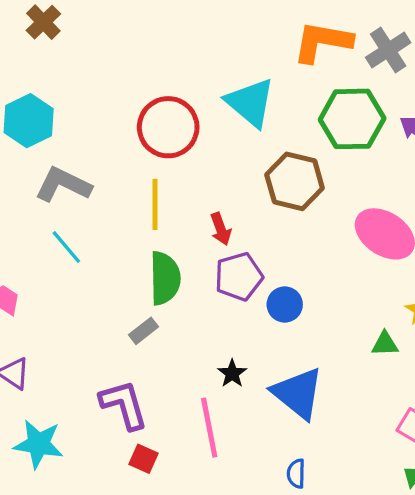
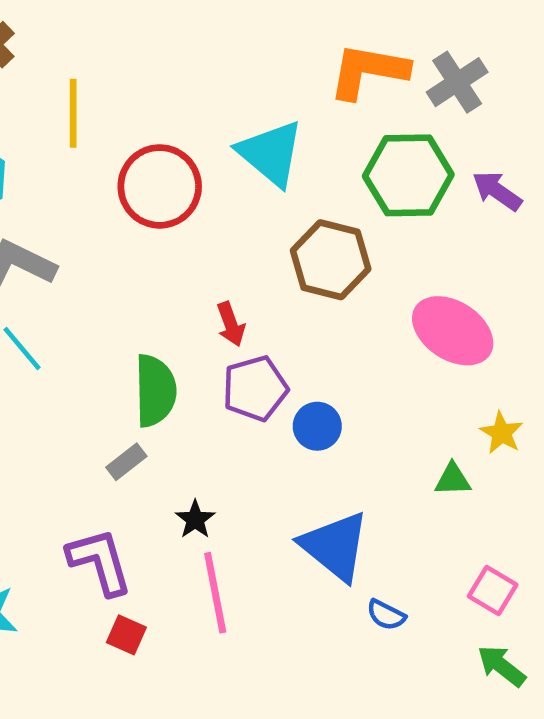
yellow line: (155, 204) -> (73, 113), moved
black star: (232, 373) -> (195, 519), moved
blue semicircle: (296, 474) -> (386, 615), moved, turned -64

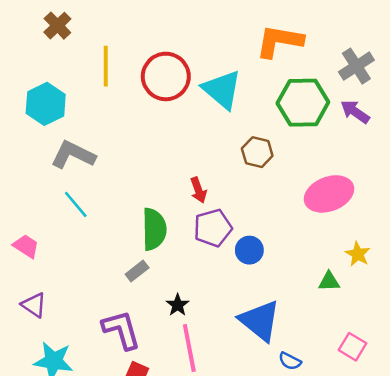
gray cross: (457, 82) -> (356, 66), moved
red circle: (160, 186) -> (166, 76), moved
brown hexagon: (331, 260) -> (257, 152), size x0.7
pink ellipse: (453, 331) -> (329, 194), turned -54

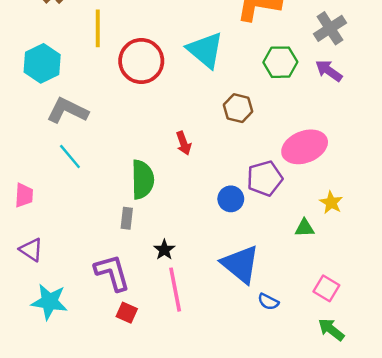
red circle: (166, 76) -> (141, 61), moved
green hexagon: (303, 103) -> (280, 62), size x0.7
purple pentagon: (213, 228) -> (265, 178), moved
pink trapezoid: (26, 246) -> (24, 195), turned 60
gray rectangle: (137, 271) -> (127, 218), turned -45

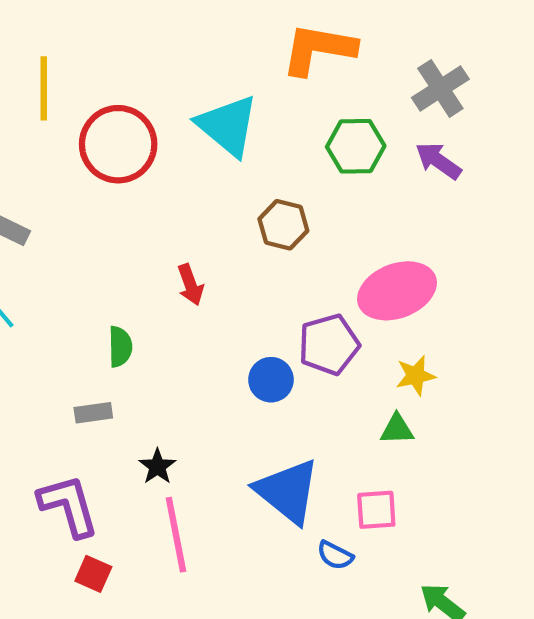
green semicircle: (142, 180) -> (120, 347), size x0.6
yellow star: (331, 203) -> (416, 376), moved, turned 30
gray rectangle: (127, 218) -> (93, 413), turned 75
pink square: (326, 288) -> (376, 510), moved, turned -35

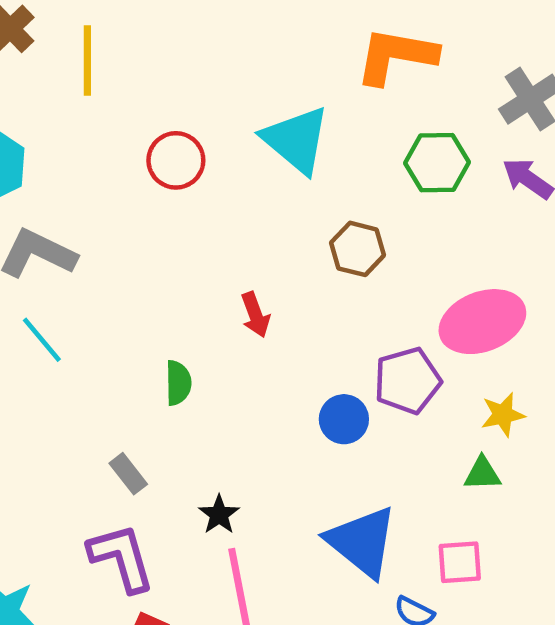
yellow line: (44, 88) -> (87, 60), moved
red circle: (118, 144) -> (176, 160), size x0.7
gray rectangle: (93, 413) -> (128, 474), moved, turned 60

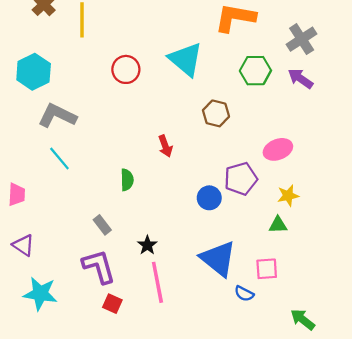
pink ellipse: (482, 322) -> (278, 149), size x0.7

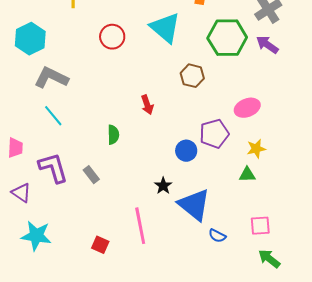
green hexagon: (255, 71) -> (227, 38), size x1.4
black star: (147, 245) -> (163, 186), moved
purple L-shape: (99, 267) -> (53, 168), moved
pink square: (267, 269) -> (260, 226), moved

